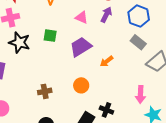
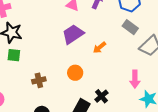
green square: (50, 36) -> (14, 55), moved
black cross: (106, 110) -> (101, 96), turned 32

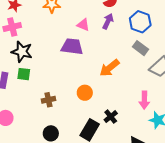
purple trapezoid: (73, 34) -> (72, 47), moved, turned 40
orange arrow: (99, 48) -> (109, 68), size x1.5

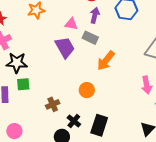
purple trapezoid: (72, 47) -> (65, 47), turned 65
gray rectangle: (141, 48) -> (90, 38), moved
black cross: (111, 117) -> (74, 121), moved

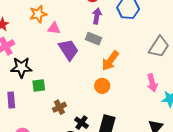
pink triangle: (71, 24) -> (54, 28), moved
green square: (23, 84) -> (39, 86), moved
orange circle: (87, 90) -> (102, 86), moved

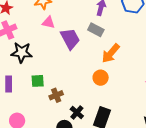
pink triangle: (54, 28) -> (48, 22), moved
green square: (39, 86) -> (38, 81), moved

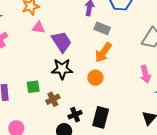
gray rectangle: (96, 30) -> (102, 28), moved
black star: (22, 52) -> (62, 69), moved
black cross: (77, 113) -> (75, 115), turned 32

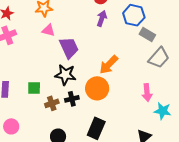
gray rectangle: (102, 28) -> (147, 35), moved
orange circle: (95, 78) -> (97, 88), size x1.5
black cross: (75, 115) -> (72, 99), moved

